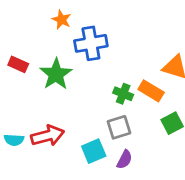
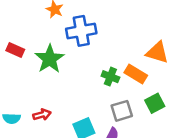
gray square: (119, 127) -> (122, 111), moved
red arrow: (48, 136) -> (42, 115), size x0.6

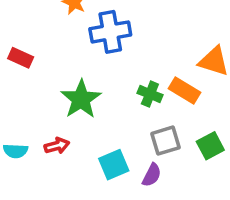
green star: (50, 59) -> (81, 99), moved
green square: (155, 103) -> (210, 146), moved

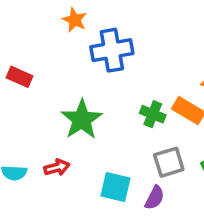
cyan square: (114, 165) -> (115, 187), turned 36

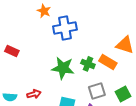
red rectangle: (19, 77) -> (12, 51), moved
green star: (82, 119) -> (63, 68), moved, turned -30

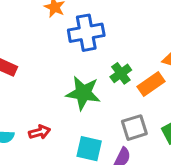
orange rectangle: (108, 62) -> (151, 84), turned -66
green cross: (88, 64) -> (121, 73), moved, turned 32

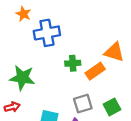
green cross: (121, 73) -> (73, 63), turned 32
green star: (83, 93) -> (22, 78), moved

